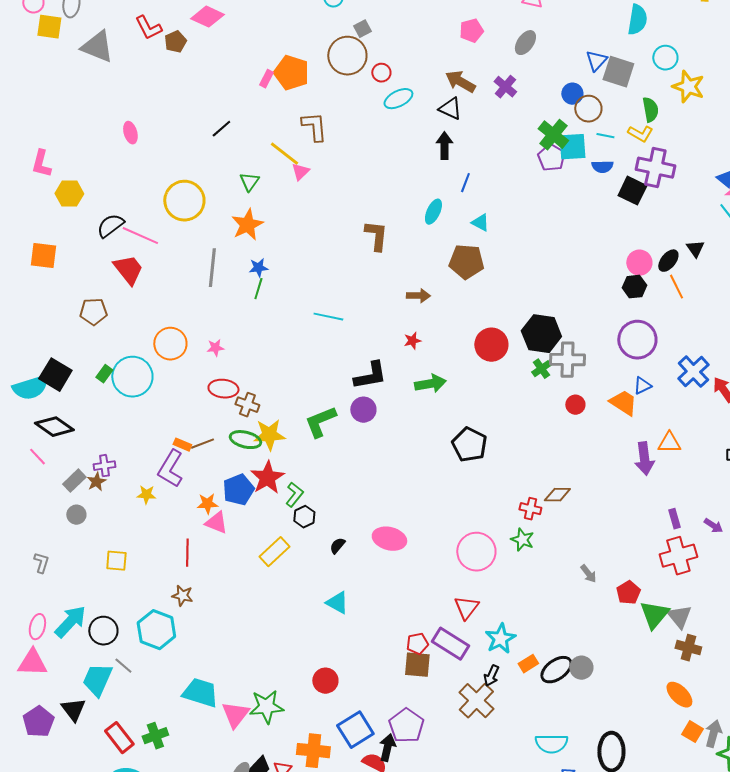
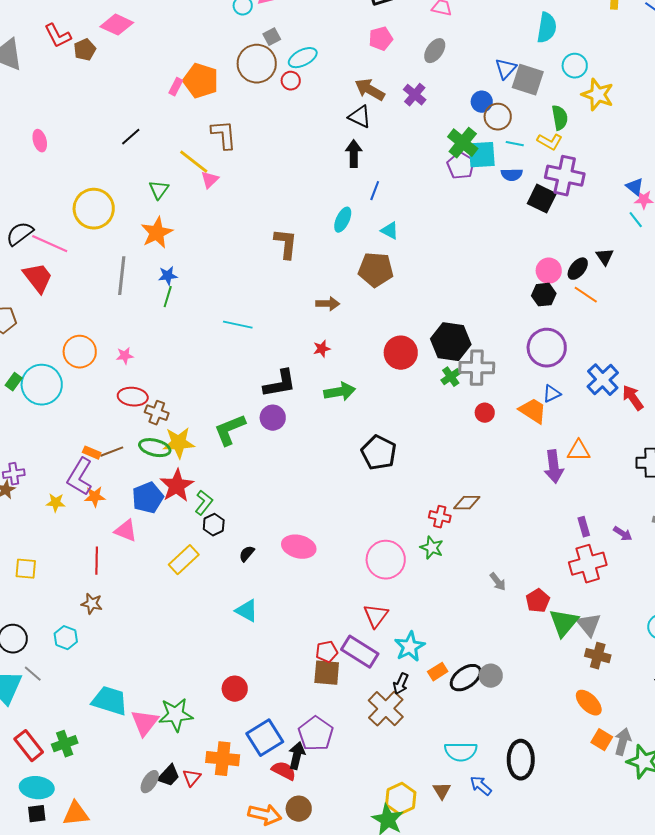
cyan ellipse: (398, 99) -> (303, 58), moved
orange line: (676, 287) -> (586, 295), turned -30
orange star: (207, 504) -> (95, 497), moved
cyan hexagon: (156, 630) -> (66, 638), size x0.6

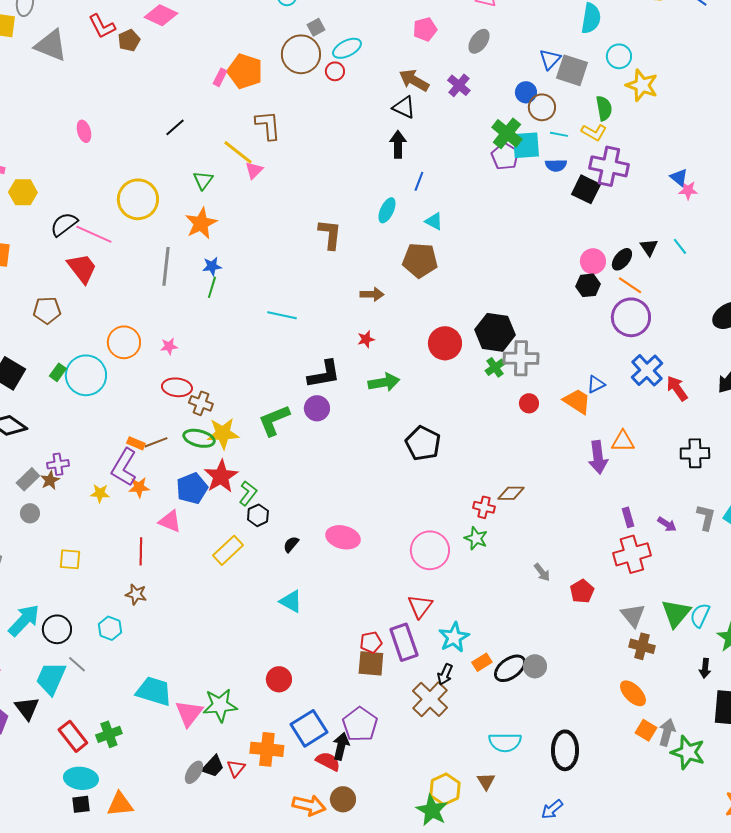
cyan line: (636, 220) -> (680, 246), moved
purple circle: (547, 348) -> (631, 317), moved
green triangle: (564, 623) -> (676, 613), moved
purple rectangle: (360, 652) -> (404, 642), turned 39
blue arrow: (481, 786) -> (552, 809), moved, turned -80

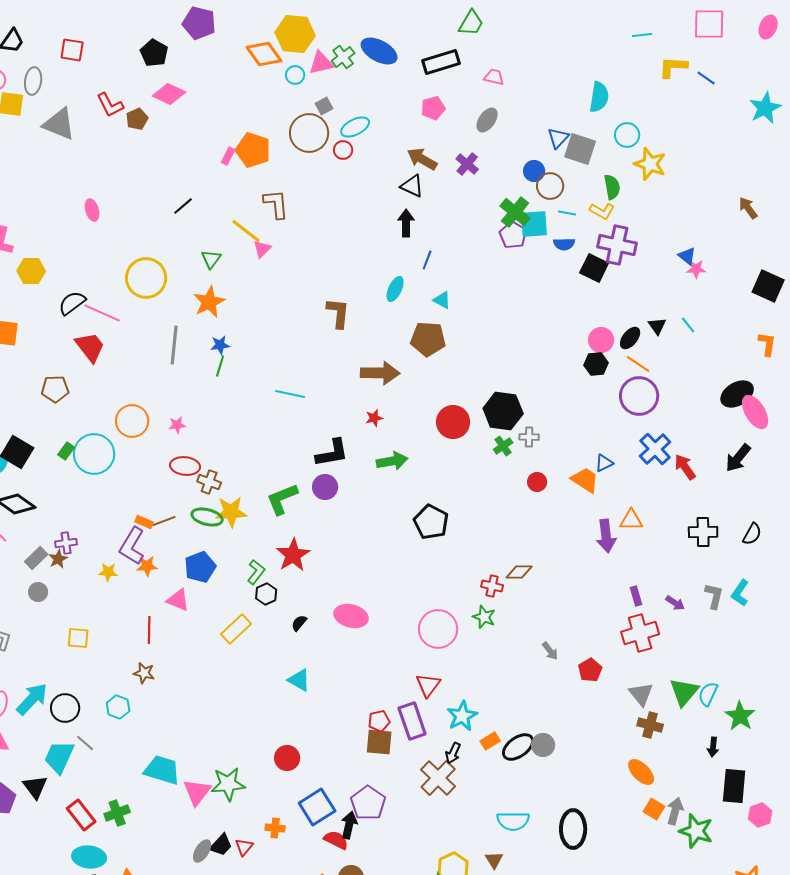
brown arrow: (372, 294) -> (380, 373), size x1.6
gray cross: (521, 358) -> (529, 437), size x0.6
red star: (221, 476) -> (293, 555), moved
orange cross: (267, 749) -> (275, 828), size x0.6

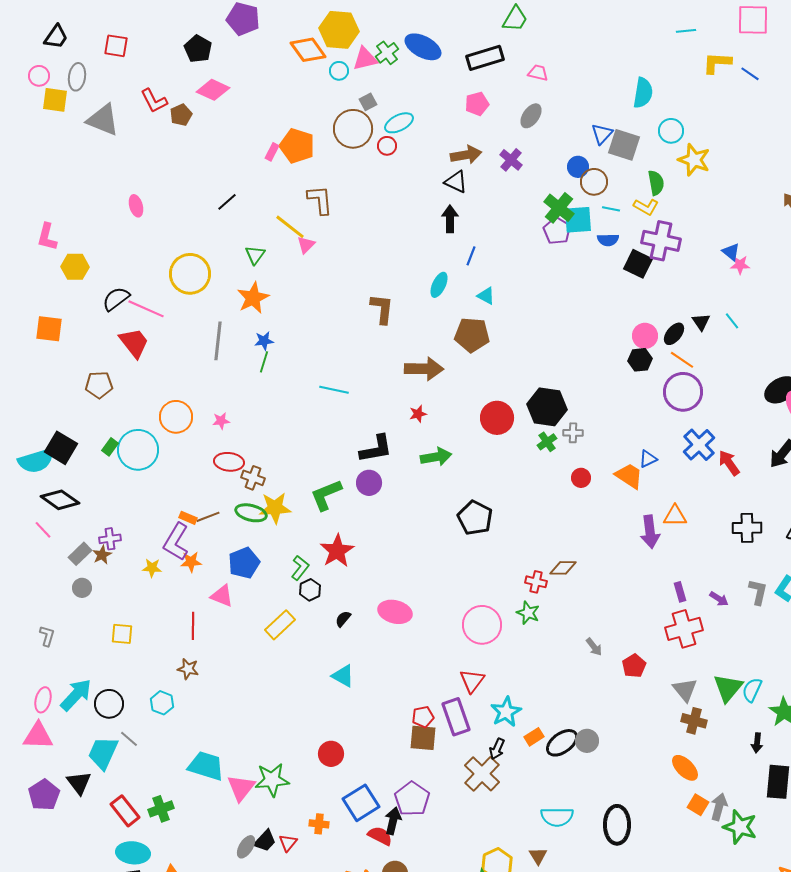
brown arrow: (422, 159) -> (466, 155), turned 140

